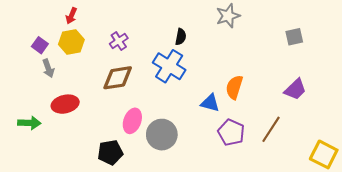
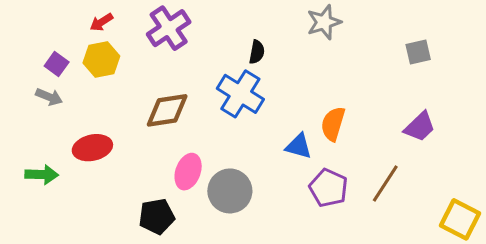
red arrow: (71, 16) -> (101, 22), turned 35
purple cross: (119, 41) -> (169, 28), moved, size x1.6
gray arrow: (48, 68) -> (49, 97), moved, turned -48

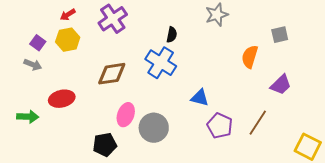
orange semicircle: (333, 124) -> (250, 57), moved

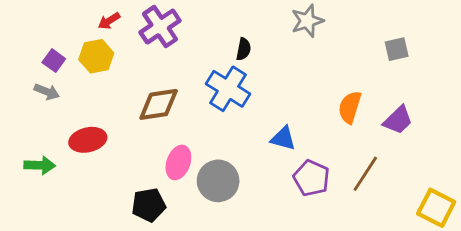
red arrow: (68, 15) -> (109, 21), moved
orange semicircle: (250, 57) -> (350, 107), moved

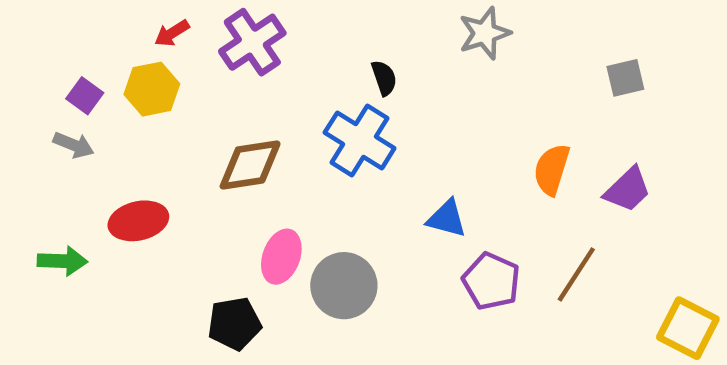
black semicircle: (244, 49) -> (384, 78), turned -30

